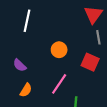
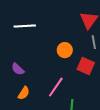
white line: (27, 21) -> (25, 26), turned 75
orange circle: (59, 50) -> (65, 50), moved

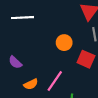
orange semicircle: (24, 93) -> (31, 84), moved, turned 32

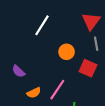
white line: (22, 18) -> (42, 25), moved, turned -55

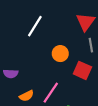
purple semicircle: (19, 71) -> (11, 74), turned -40

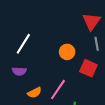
white line: (35, 26) -> (23, 44), moved

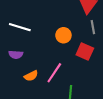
white line: (23, 44) -> (20, 27), turned 75

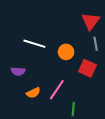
white line: (20, 27) -> (34, 44), moved

